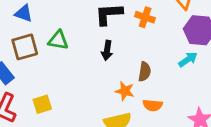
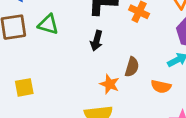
orange semicircle: (153, 105) -> (161, 87), moved

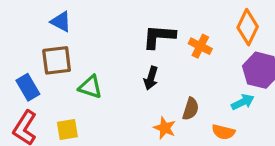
green triangle: (48, 24) -> (90, 87), moved

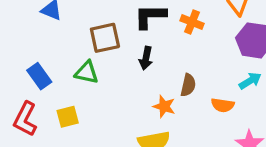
brown square: (57, 60) -> (105, 38), moved
blue rectangle: (28, 87) -> (39, 76), moved
cyan arrow: (243, 102) -> (250, 81), moved

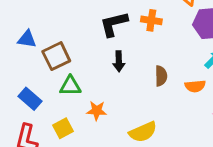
brown square: (105, 38) -> (56, 56), moved
orange star: (164, 106) -> (97, 111), moved

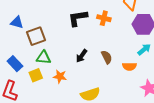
black arrow: (119, 61) -> (81, 56), moved, turned 32
brown semicircle: (161, 76) -> (107, 57), turned -32
yellow square: (63, 128) -> (36, 75), moved

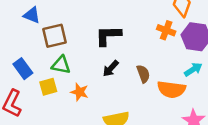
black L-shape: (78, 18) -> (108, 36), moved
orange cross: (104, 18) -> (166, 30), moved
orange semicircle: (129, 66) -> (171, 89), size x1.5

